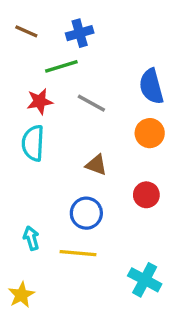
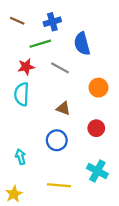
blue semicircle: (151, 86) -> (82, 44), moved
yellow line: (78, 253) -> (59, 185), moved
cyan cross: (145, 280) -> (97, 171), moved

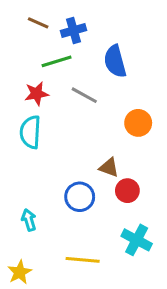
brown line: (17, 21) -> (38, 23), moved
brown triangle: (63, 108) -> (109, 168), moved
red circle: (96, 128) -> (127, 191), moved

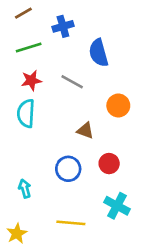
brown line: (38, 23) -> (23, 13), moved, turned -54
green line: (57, 61) -> (29, 47), moved
brown triangle: (109, 168) -> (85, 131), moved

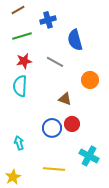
red circle: (109, 164) -> (72, 124), moved

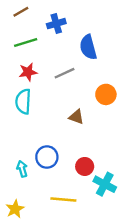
gray line: (55, 62) -> (65, 73), turned -54
red circle: (72, 124) -> (85, 166), moved
blue circle: (52, 128) -> (47, 157), moved

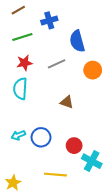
orange circle: (106, 94) -> (93, 70), moved
cyan arrow: (22, 169) -> (18, 135), moved, turned -96

